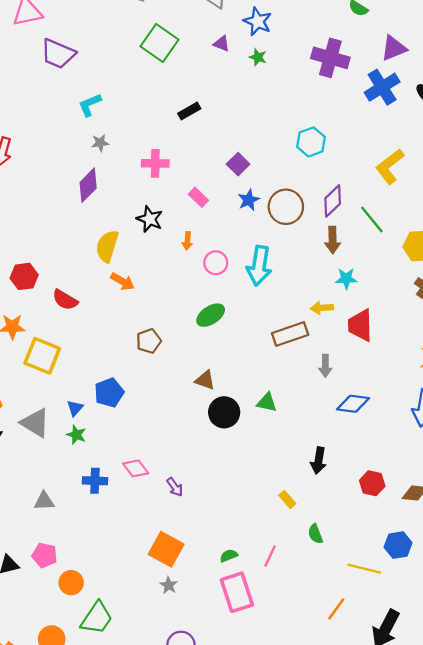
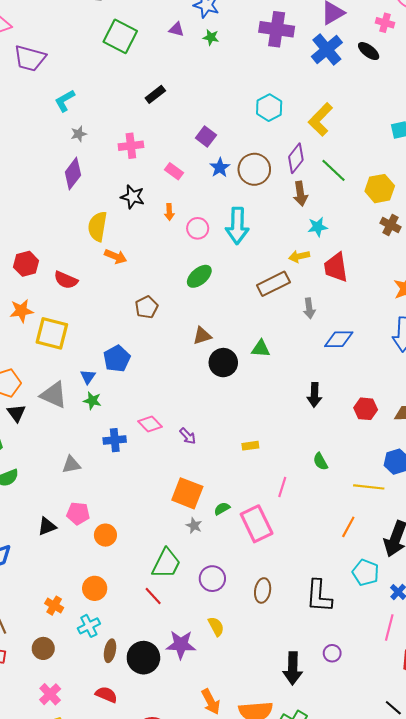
yellow L-shape: (390, 166) -> (320, 119), moved
brown triangle: (205, 380) -> (202, 336), turned -30
yellow rectangle: (287, 499) -> (250, 446), moved, turned -49
green semicircle: (229, 556) -> (222, 509), moved
green trapezoid: (97, 618) -> (166, 563), moved

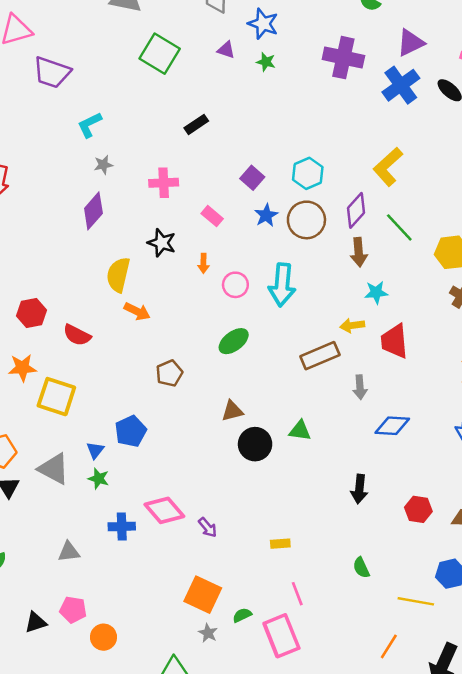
cyan hexagon: (269, 108) -> (308, 173), moved
pink diamond: (150, 424) -> (164, 510), size x1.4
pink line: (282, 487) -> (297, 594), moved, turned -42

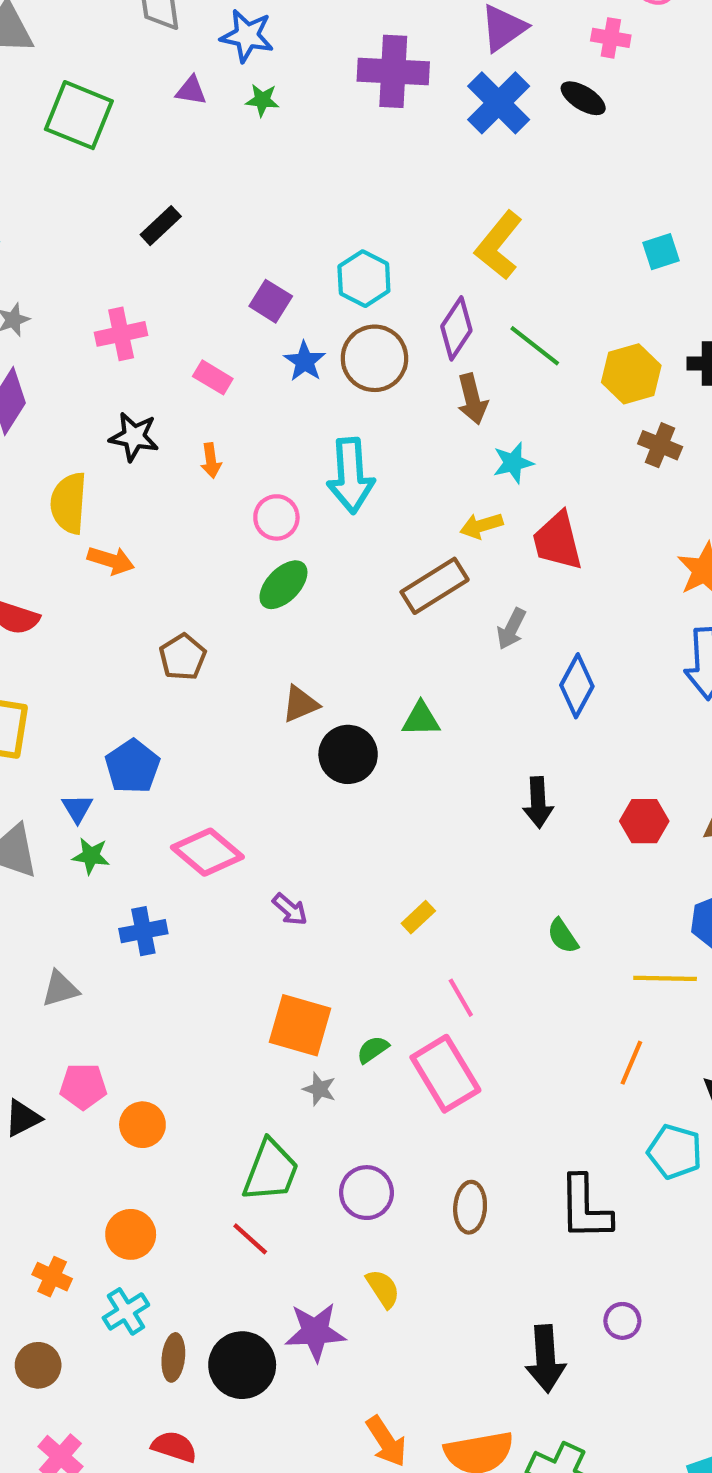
pink circle: (235, 285) -> (276, 517), moved
gray arrow: (360, 387) -> (511, 629), turned 40
blue diamond: (392, 426) -> (577, 686), turned -56
pink diamond: (164, 510) -> (207, 852), moved
yellow rectangle: (280, 544) -> (418, 917), turned -30

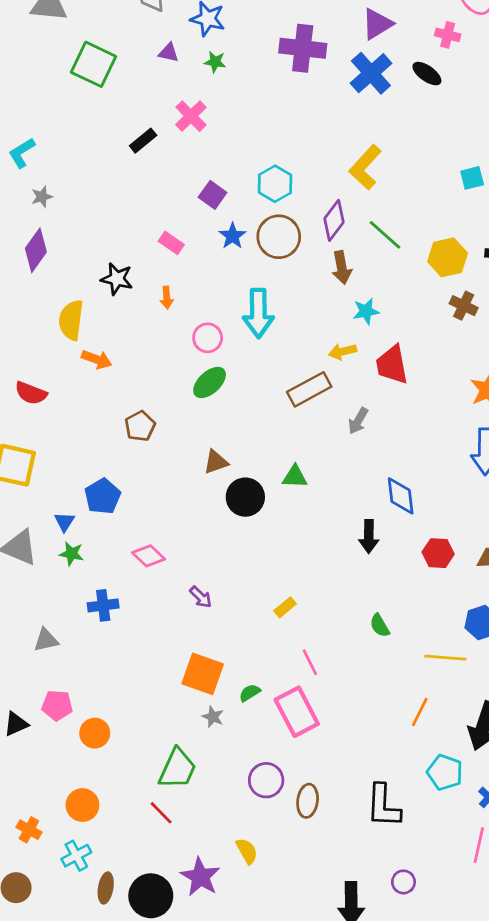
pink cross: (121, 334) -> (191, 116), moved, turned -36
blue diamond: (577, 686) -> (401, 496), moved, turned -39
pink diamond: (207, 852) -> (149, 556), size x0.7
purple circle: (366, 1193) -> (266, 780), moved
purple star: (315, 1332) -> (200, 877), turned 30

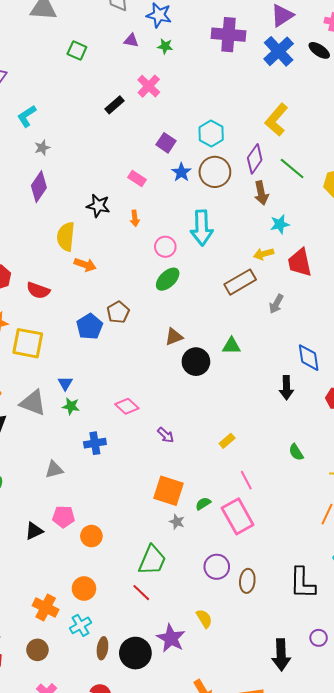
green square: (94, 64) -> (77, 50), size x0.6
blue pentagon: (103, 496) -> (90, 326), moved
orange cross: (29, 830) -> (46, 608), size x1.4

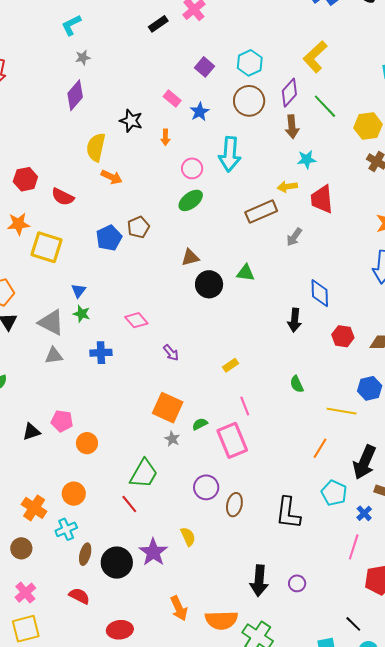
blue star: (181, 172) -> (200, 112), moved
gray triangle: (33, 403) -> (51, 322), moved
gray triangle: (54, 470) -> (54, 356), moved
purple circle: (319, 638) -> (297, 583), moved

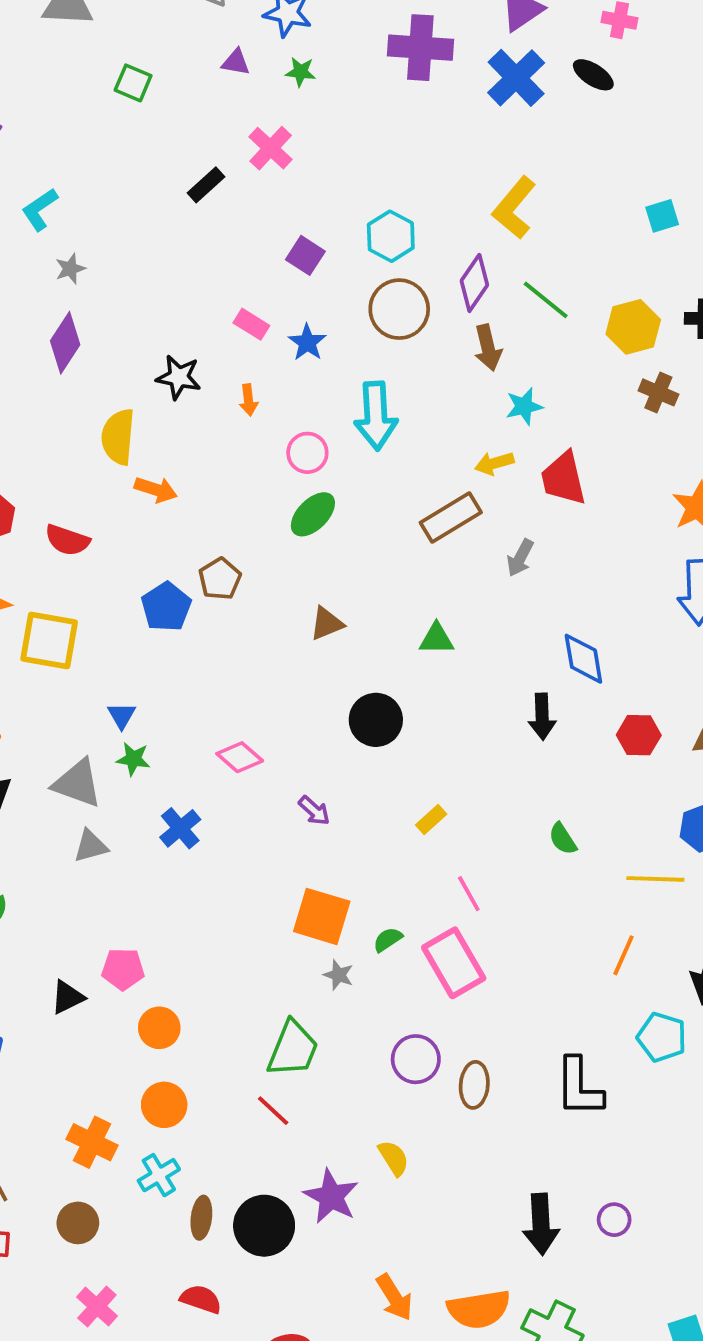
black circle: (209, 284) -> (376, 720), moved
blue cross: (101, 353) -> (180, 828), turned -30
orange circle: (87, 443) -> (159, 1028), moved

